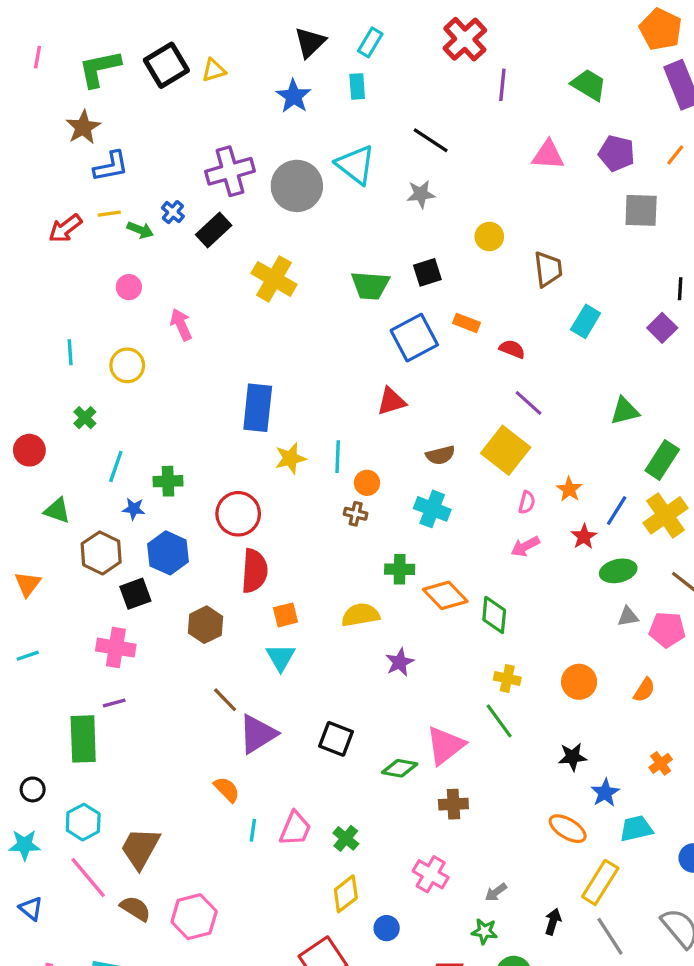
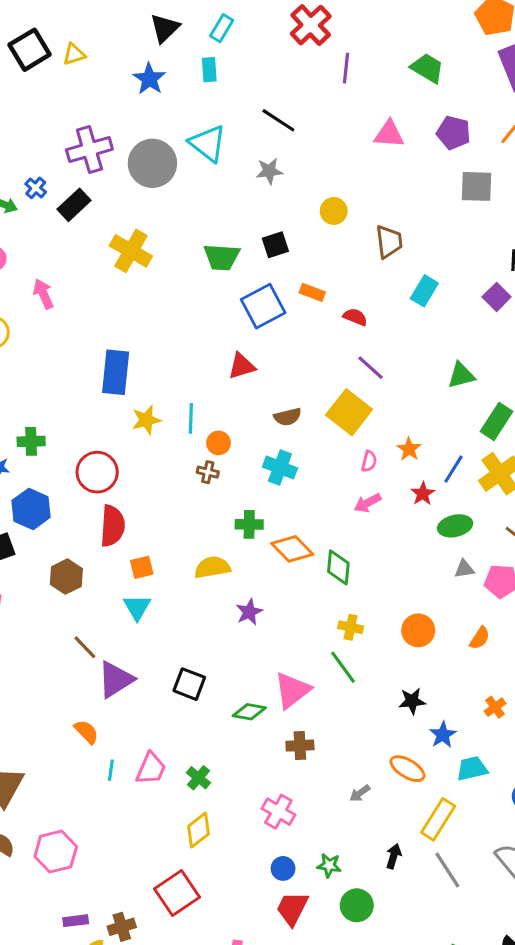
gray arrow: (496, 892) -> (360, 793), moved
blue circle: (387, 928) -> (283, 868), moved

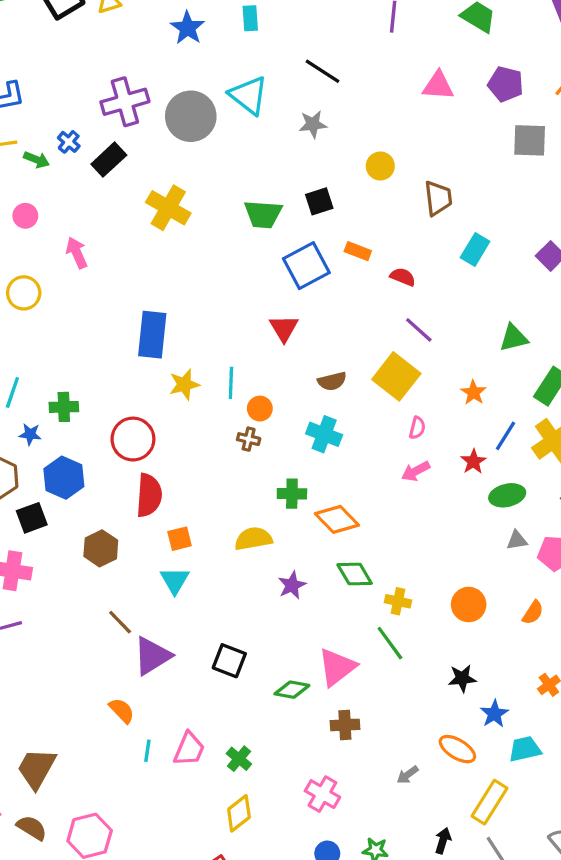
red triangle: (242, 366) -> (284, 328), turned -44
orange star: (409, 449) -> (473, 392), moved
green diamond: (338, 567) -> (355, 574), moved, turned -36

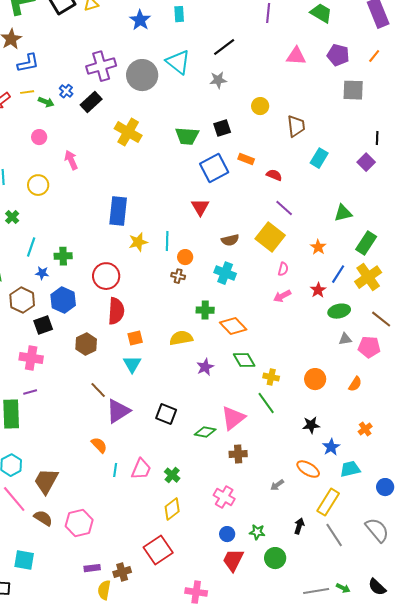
black line: (322, 71) -> (224, 47), turned -70

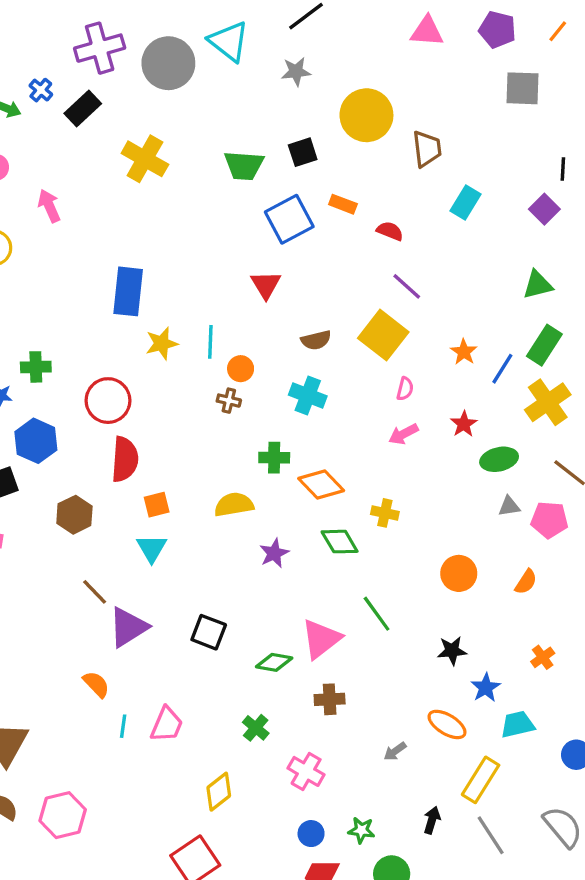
yellow circle: (260, 106) -> (366, 115), size x1.8
green triangle: (343, 213) -> (538, 285), moved
blue line: (338, 274) -> (502, 369), moved
yellow cross: (271, 377) -> (385, 513), moved
green cross: (172, 475) -> (256, 728), moved

